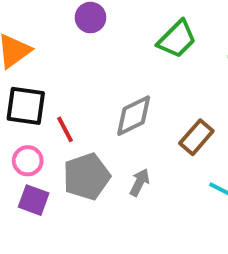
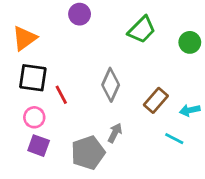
gray diamond: (134, 116) -> (111, 85), turned -40
gray pentagon: (87, 176) -> (88, 153), moved

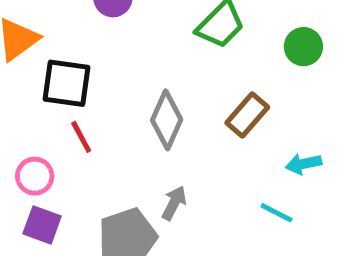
black square: (33, 78) -> (66, 83), moved
brown rectangle: (156, 100) -> (247, 115), moved

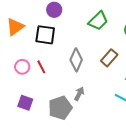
black square: (66, 83) -> (45, 35), moved
pink circle: (35, 176) -> (22, 67), moved

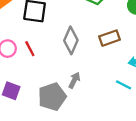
brown rectangle: (109, 58) -> (109, 38), turned 30

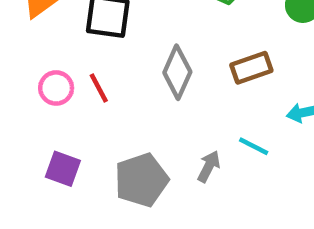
gray arrow: (74, 80) -> (209, 166), moved
cyan line: (124, 85) -> (254, 146), moved

